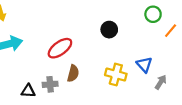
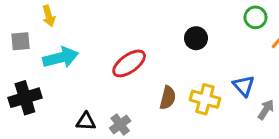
brown semicircle: (73, 73) -> (168, 98), moved
gray cross: (50, 84) -> (120, 124), moved, turned -32

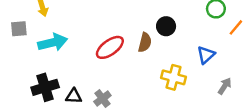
blue triangle: (244, 86) -> (206, 55), moved, turned 30
black cross: (25, 98) -> (45, 87), moved
brown semicircle: (168, 98) -> (145, 42), moved

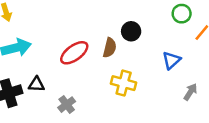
yellow cross: (174, 77) -> (124, 83), moved
black triangle: (74, 96) -> (36, 84), moved

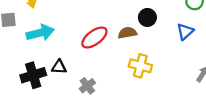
brown semicircle: (110, 48) -> (127, 33), turned -114
blue triangle: (171, 60) -> (185, 32), moved

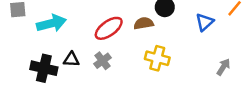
black cross: (33, 75) -> (44, 68), turned 30
gray cross: (87, 86) -> (102, 61), moved

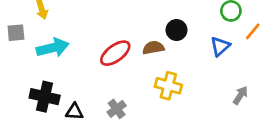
black triangle: (71, 59) -> (74, 112), moved
gray cross: (102, 61) -> (117, 109), moved

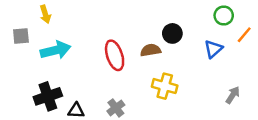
red ellipse: (115, 53) -> (115, 55), turned -72
black cross: (45, 97) -> (48, 96), turned -32

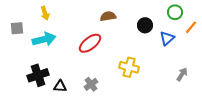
yellow arrow: (45, 14) -> (45, 13), moved
black circle: (172, 33) -> (145, 25), moved
brown semicircle: (151, 50) -> (108, 16), moved
red ellipse: (115, 55) -> (90, 43), turned 70

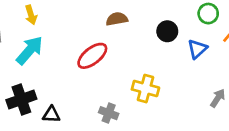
cyan arrow: (44, 39) -> (30, 50), turned -35
gray cross: (91, 84) -> (109, 113), moved, turned -32

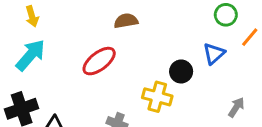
black circle: (167, 31) -> (181, 71), moved

